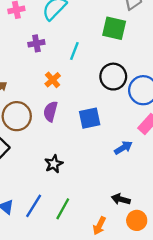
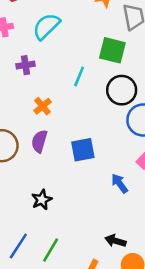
cyan line: (74, 51) -> (79, 77), moved
black circle: (113, 77) -> (122, 90), moved
blue arrow: (123, 148) -> (120, 183), turned -96

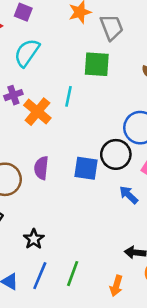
black circle: (122, 90) -> (116, 154), moved
orange cross: (42, 106) -> (37, 112), moved, size x1.5
blue square: (83, 150) -> (86, 168), turned 30
black star: (42, 200) -> (34, 239), moved

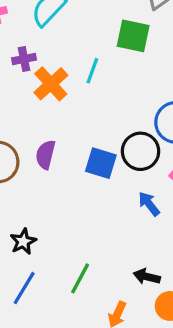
green line: (73, 274) -> (80, 278), moved

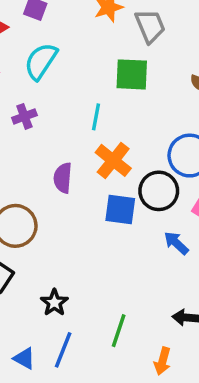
orange cross: (51, 84) -> (113, 160), moved
purple semicircle: (45, 155) -> (63, 178), moved

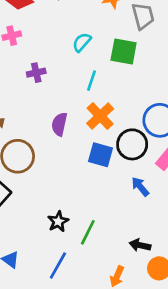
cyan semicircle: (41, 61) -> (82, 42), moved, size x0.7
black star: (54, 303) -> (58, 221), moved
green line: (119, 331) -> (88, 232), moved
blue line: (63, 350) -> (58, 265), moved

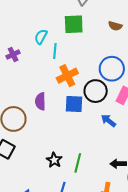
cyan semicircle: (82, 42) -> (41, 37), moved
orange cross: (100, 116) -> (67, 76), turned 30
purple semicircle: (59, 124) -> (40, 101), moved

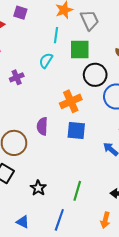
cyan line: (55, 51) -> (56, 35), moved
black circle: (96, 91) -> (95, 75), moved
black star: (54, 160) -> (38, 188), moved

